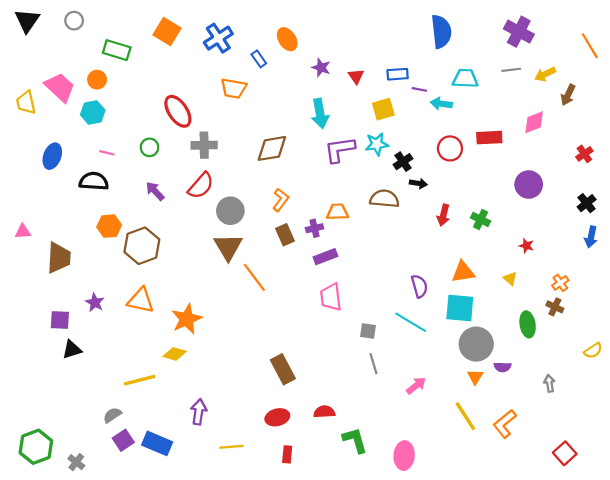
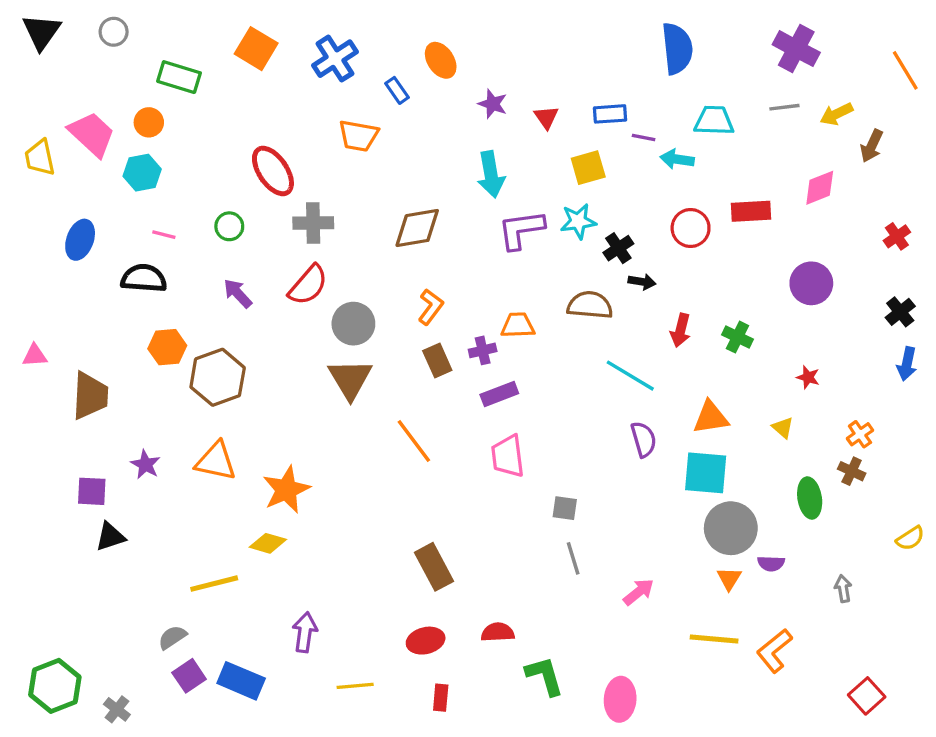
orange line: (254, 277) -> (414, 441), moved
cyan line: (411, 322) -> (630, 376), moved
yellow line: (465, 416) -> (714, 639), turned -52

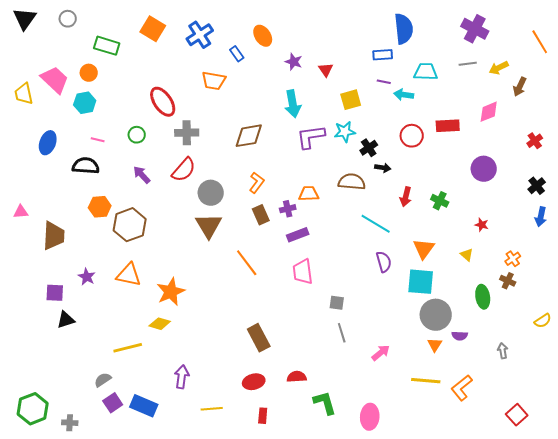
blue rectangle: (610, 114) -> (383, 55), moved
orange triangle: (711, 418) -> (424, 249), turned -45
gray cross: (117, 709) -> (70, 423), turned -35

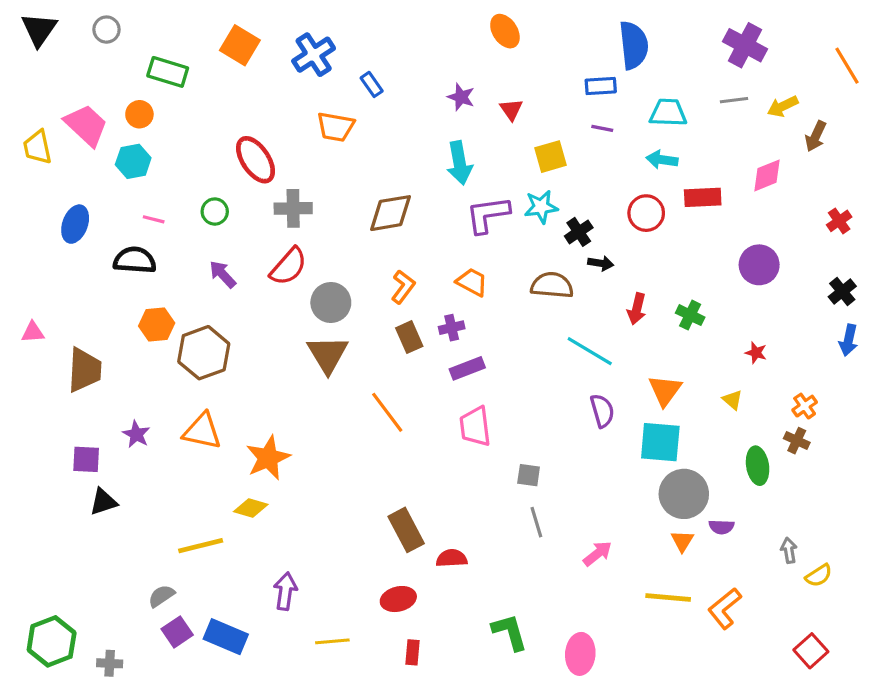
orange ellipse: (263, 36) -> (505, 31), moved
cyan arrow: (404, 95) -> (662, 160), moved
orange trapezoid: (309, 194) -> (472, 282), moved, turned 30
yellow semicircle: (543, 321) -> (819, 575), moved
red semicircle: (297, 377) -> (452, 558), moved

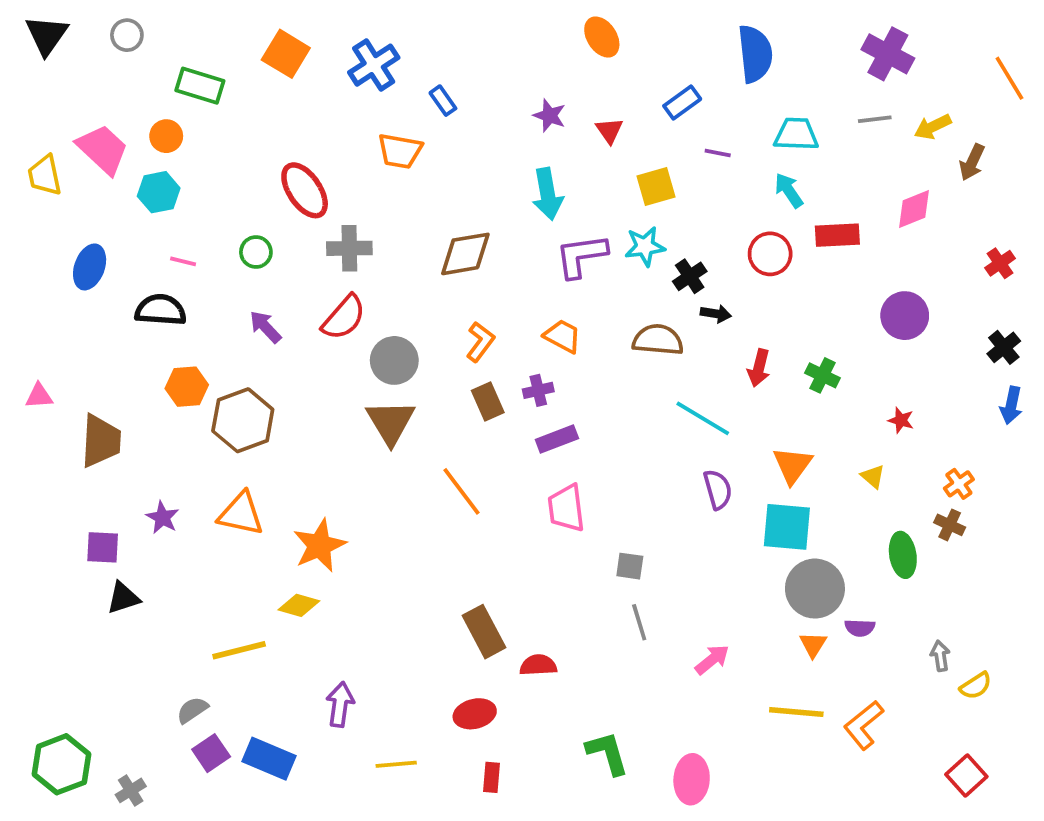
blue rectangle: (601, 86) -> (682, 102), moved, turned -32
cyan arrow: (662, 160) -> (789, 190), turned 48
gray cross: (110, 663) -> (131, 790), turned -35

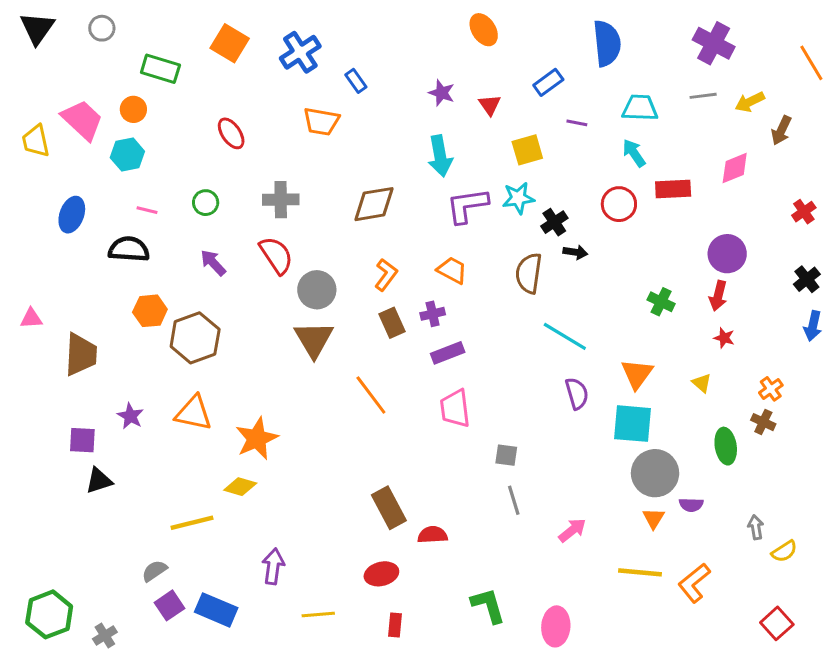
red ellipse: (305, 190) -> (231, 133), moved, size x0.7
red semicircle: (344, 317) -> (276, 255), turned -75
brown semicircle: (658, 340) -> (529, 273), turned -87
red arrow: (759, 368) -> (718, 296), moved

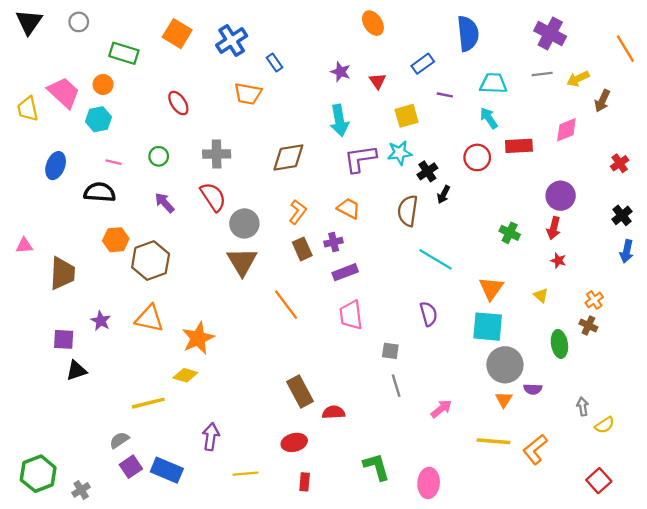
black arrow: (575, 252) -> (444, 195), turned 108
purple semicircle: (577, 393) -> (429, 314), moved

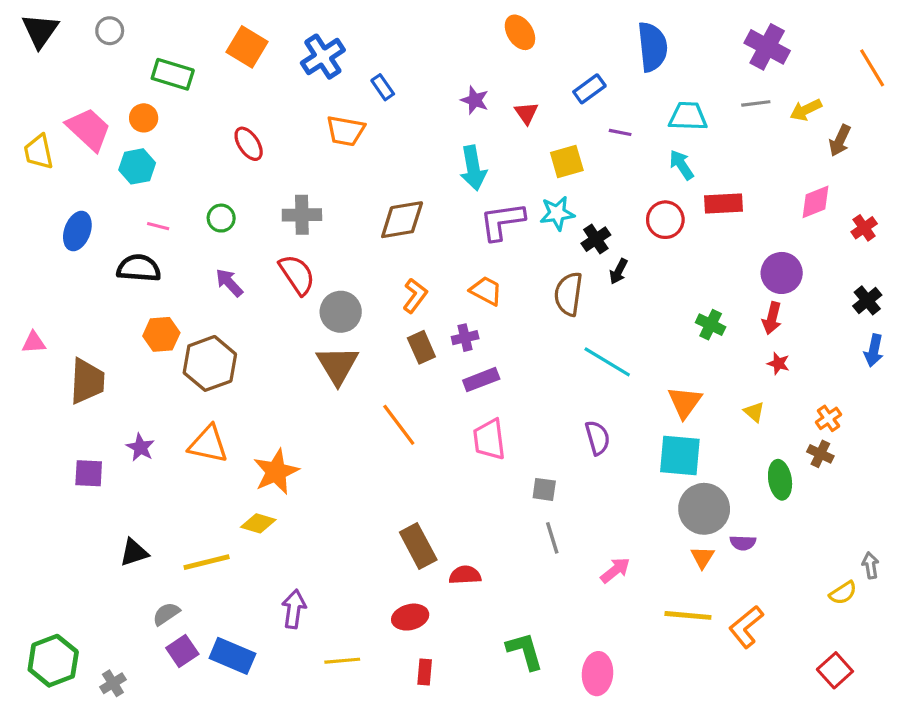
pink diamond: (566, 130) -> (816, 202), moved
black triangle: (76, 371) -> (134, 552), moved
gray arrow: (583, 407) -> (870, 565), moved

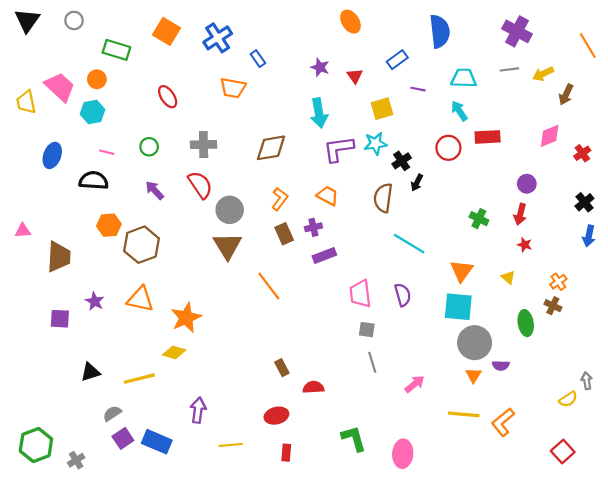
purple circle: (782, 273) -> (527, 184), size x0.7
pink trapezoid: (489, 439) -> (360, 294), moved
brown rectangle: (418, 546) -> (282, 368), size x0.6

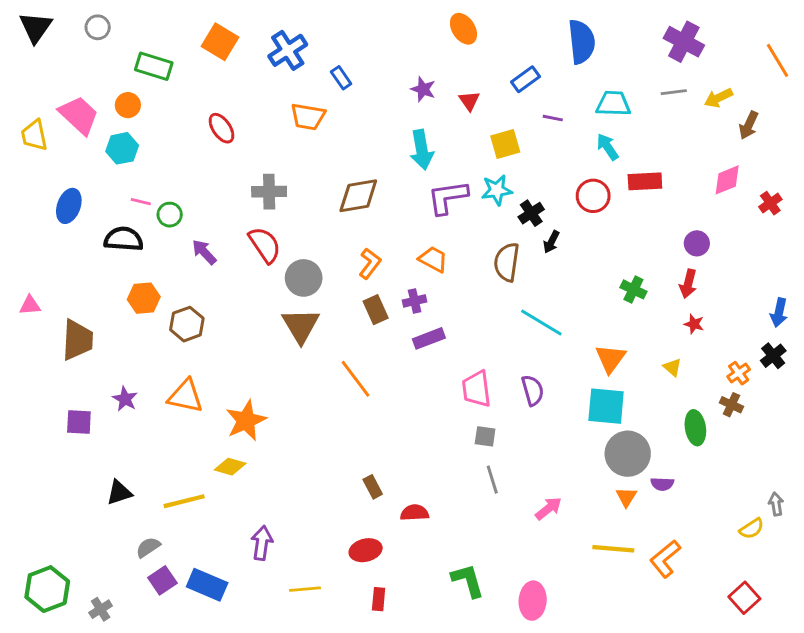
green circle: (149, 147) -> (170, 215), moved
black cross: (584, 202) -> (773, 356), moved
brown hexagon: (141, 245) -> (187, 324), size x0.7

